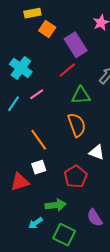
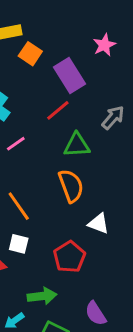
white square: (39, 167) -> (19, 244), turned 32

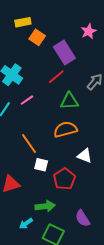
orange semicircle: (71, 186) -> (65, 129), turned -85
white square: (19, 244) -> (41, 165), moved

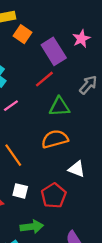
pink star: (89, 31) -> (81, 39), moved
white square: (41, 165) -> (20, 191), moved

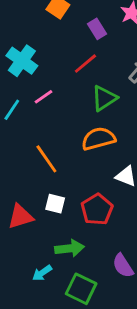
purple rectangle: (54, 51) -> (97, 29), size x0.6
green triangle: (59, 107) -> (104, 98), turned -30

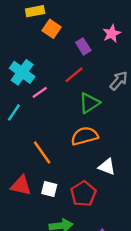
pink line: (44, 97) -> (40, 92), moved
red triangle: (20, 217) -> (21, 186), moved, turned 30

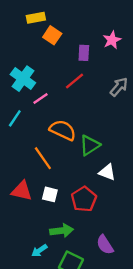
purple rectangle: (83, 46) -> (84, 53), turned 35
green triangle: (89, 103) -> (90, 145), moved
orange semicircle: (85, 136) -> (63, 130), moved, turned 40

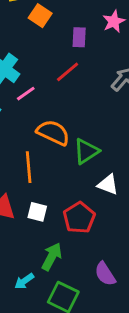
orange line: (43, 158) -> (29, 167), turned 30
green arrow: (62, 231) -> (52, 257), turned -55

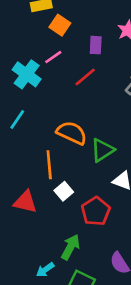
pink line: (26, 94) -> (53, 57), moved
white square: (37, 212) -> (64, 191), moved, turned 36

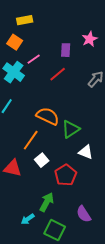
orange square: (60, 25) -> (15, 42), moved
orange line: (49, 165) -> (31, 140), turned 40

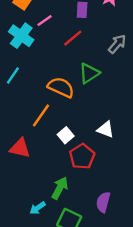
green triangle: (71, 129) -> (89, 73), moved
white square: (42, 160) -> (66, 135), moved
purple semicircle: (84, 214) -> (103, 202), turned 48

